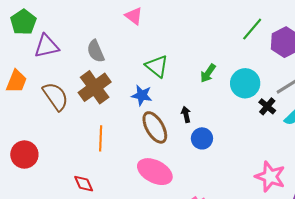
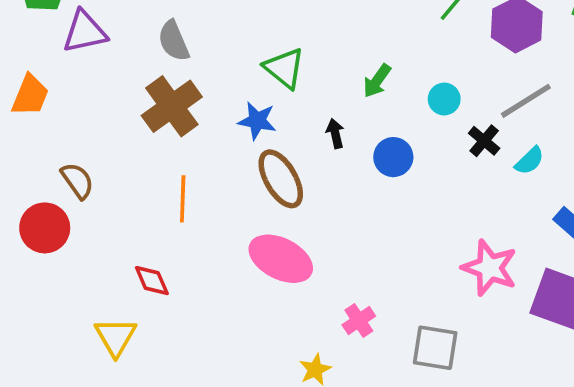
cyan circle: (245, 83) -> (444, 99), size x0.6
brown semicircle: (55, 96) -> (77, 181), moved, size x0.7
black arrow: (186, 114) -> (335, 133), moved
blue circle: (202, 138) -> (393, 157), moved

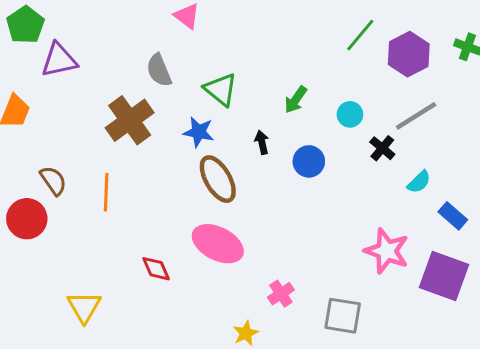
gray semicircle: (174, 41) -> (159, 70), moved
cyan semicircle: (530, 161) -> (419, 182), moved
orange line: (183, 199) -> (106, 192), moved
red diamond: (152, 281) -> (156, 269), moved

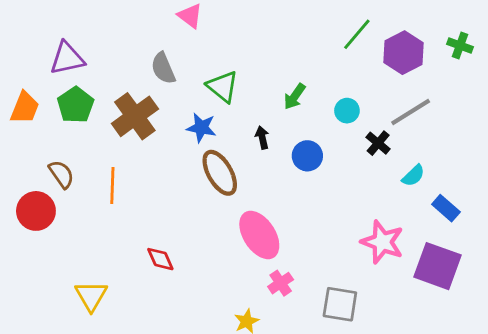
green pentagon: (25, 25) -> (76, 105), moved
pink ellipse: (218, 244) -> (259, 235), moved, turned 30

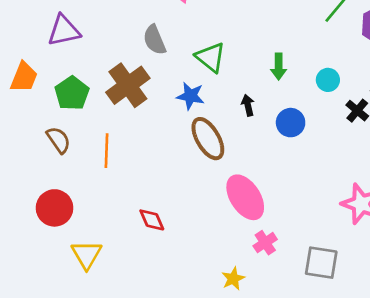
green arrow: (295, 96) -> (279, 67), turned -35
green pentagon: (76, 105) -> (72, 93), moved
red circle: (36, 211) -> (55, 208), moved

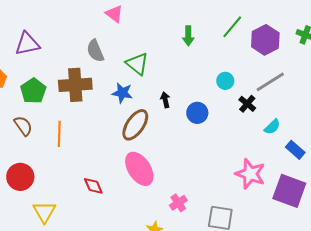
green arrow: (279, 67) -> (188, 36), moved
brown cross: (128, 85) -> (75, 85), turned 32
brown ellipse: (208, 139) -> (135, 125), turned 64
pink ellipse: (245, 197) -> (139, 169), moved

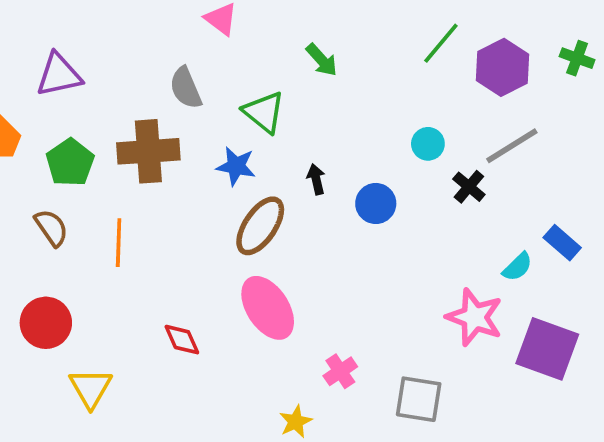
green arrow: (188, 36) -> (322, 60), moved, turned -42
cyan semicircle: (272, 127) -> (517, 267), moved
blue rectangle: (295, 150) -> (562, 243), moved

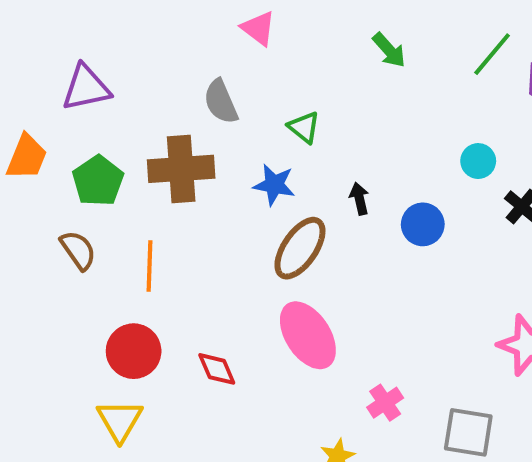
green arrow: (322, 60) -> (389, 50), moved
green triangle: (264, 112) -> (304, 127), size x0.7
red circle: (46, 323) -> (134, 351), moved

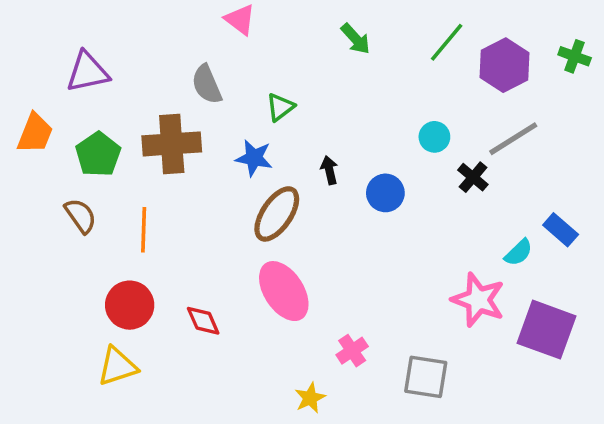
green triangle: (304, 127) -> (280, 107), turned 44
yellow triangle: (120, 420) -> (117, 366), turned 42

